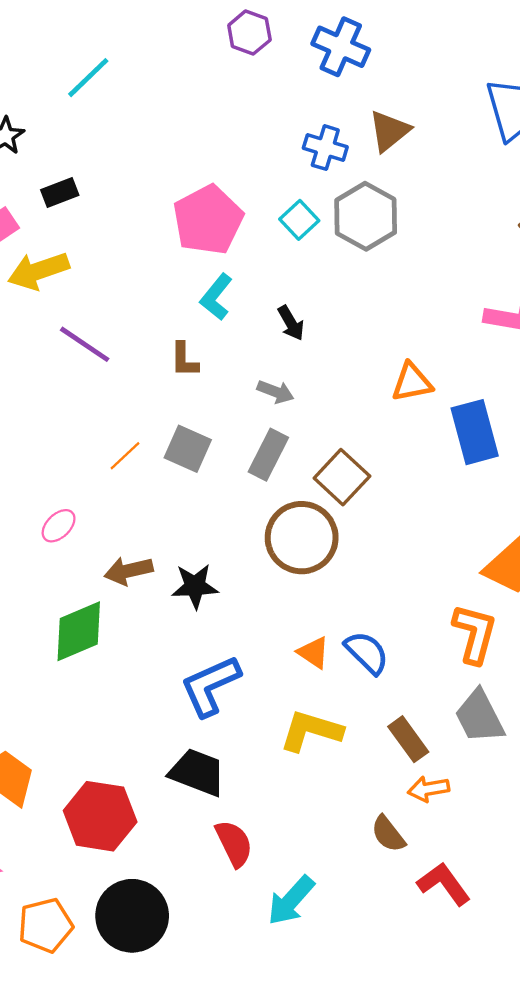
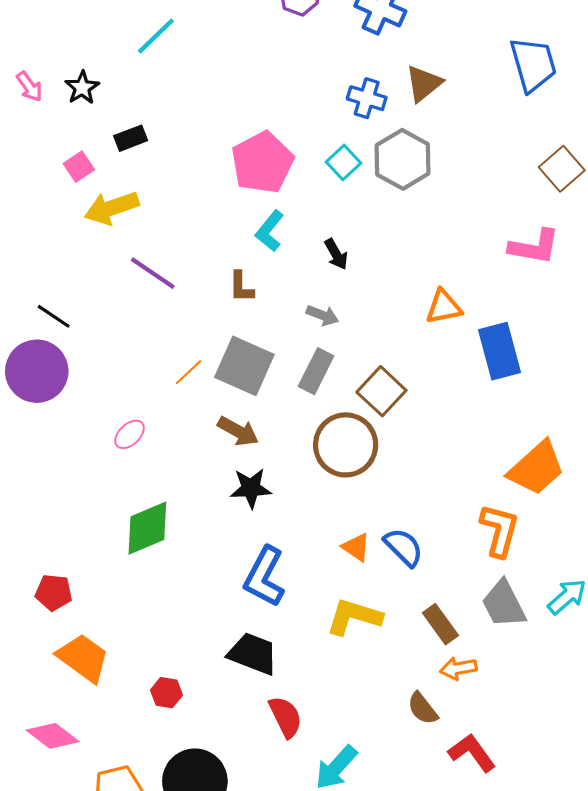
gray square: (188, 449) -> (244, 366), size x1.4
brown arrow: (129, 571) -> (238, 431), moved, turned -138
blue L-shape: (210, 686) -> (264, 577), turned -38
red hexagon: (100, 816) -> (166, 693), size x0.5

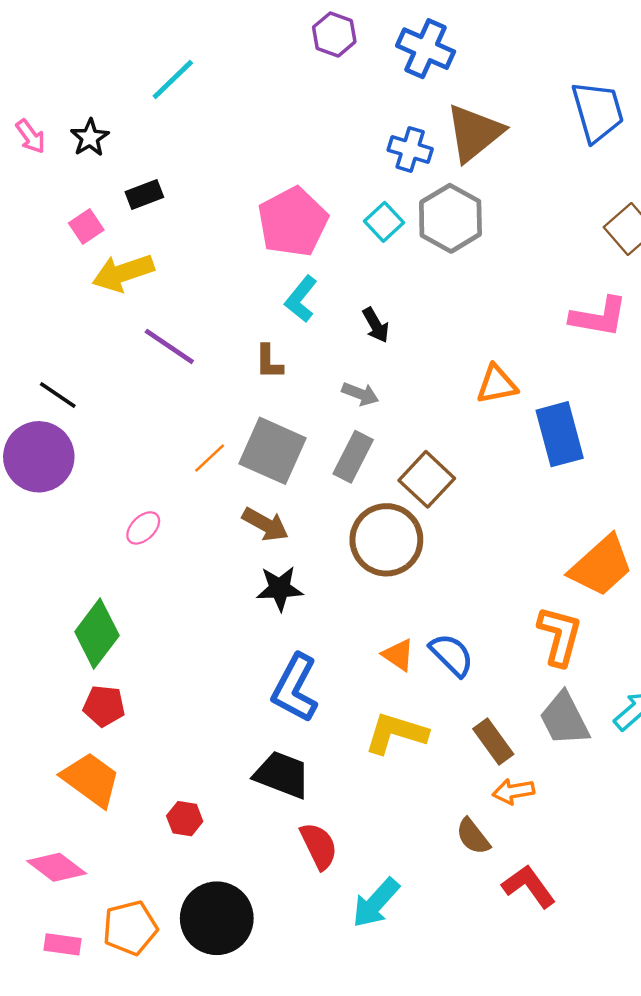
brown triangle: (424, 83) -> (474, 133), size x1.4
green diamond: (147, 528) -> (97, 634), moved, turned -30
red pentagon: (54, 593) -> (104, 706), moved

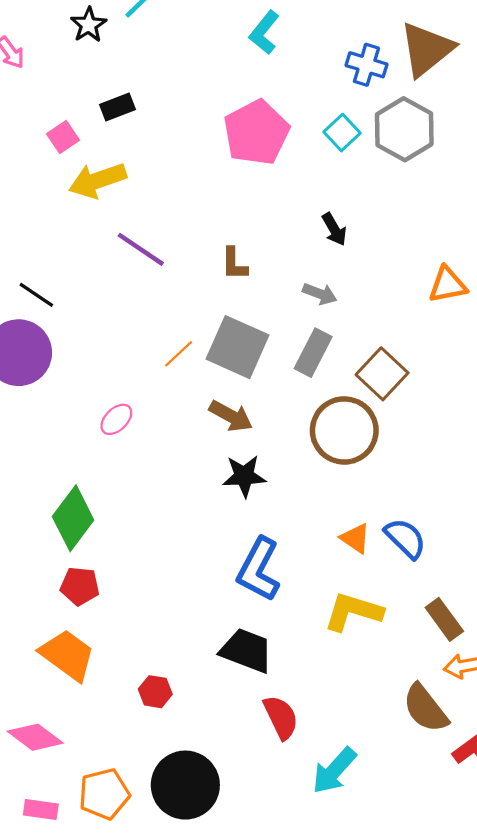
black star: (90, 138) -> (89, 25), moved
cyan L-shape: (301, 299) -> (264, 33), moved
brown semicircle: (473, 836) -> (425, 708), size x1.4

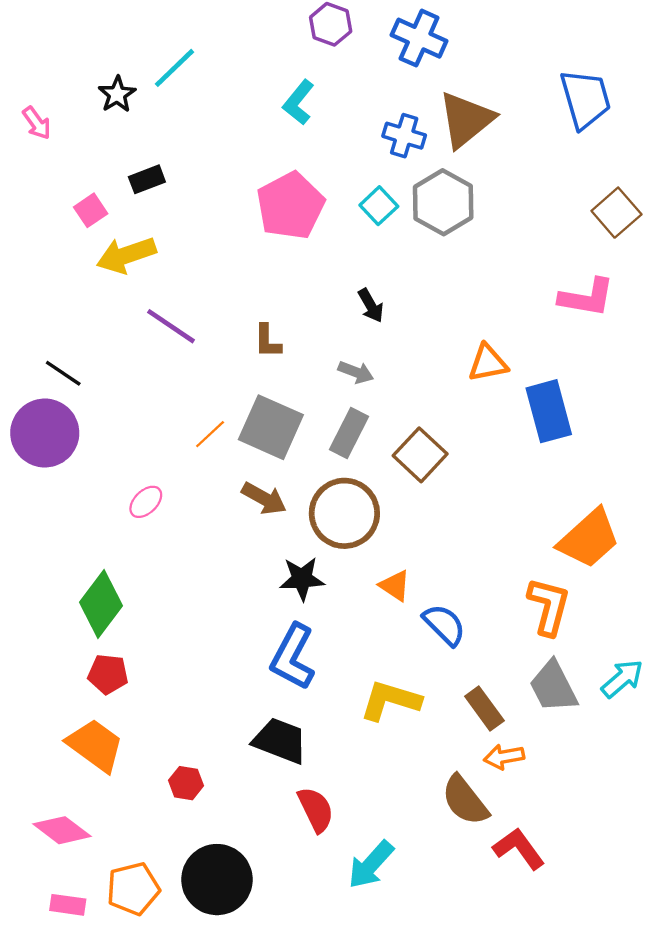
brown circle: (344, 430) -> (344, 513), moved
black star: (244, 476) -> (302, 579), moved
orange triangle: (355, 538) -> (395, 586), moved

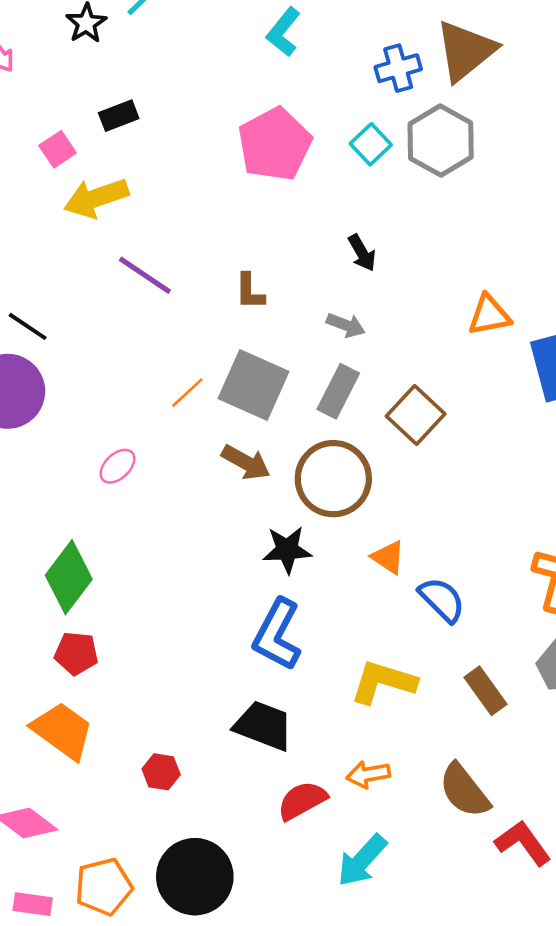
blue cross: (404, 136) -> (398, 68), turned -33
orange arrow: (504, 757) -> (368, 774), moved
red semicircle: (316, 810) -> (302, 801), turned -93

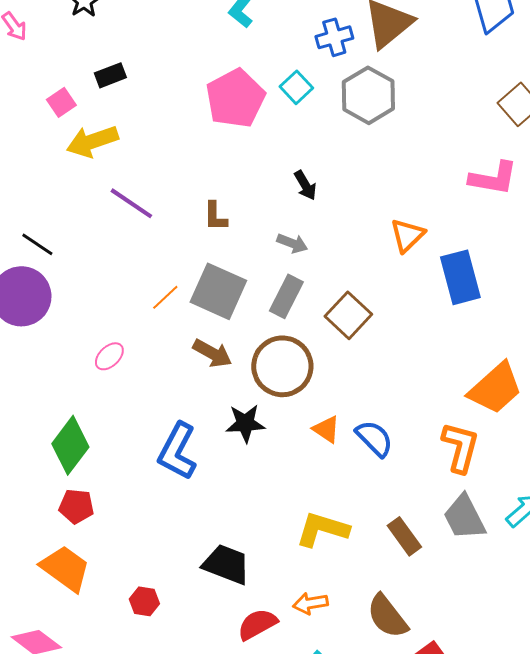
cyan square: (371, 144) -> (296, 87), moved
orange triangle: (489, 315) -> (407, 235), turned -33
blue semicircle: (442, 600) -> (374, 438), moved
blue L-shape: (277, 635) -> (177, 451), moved

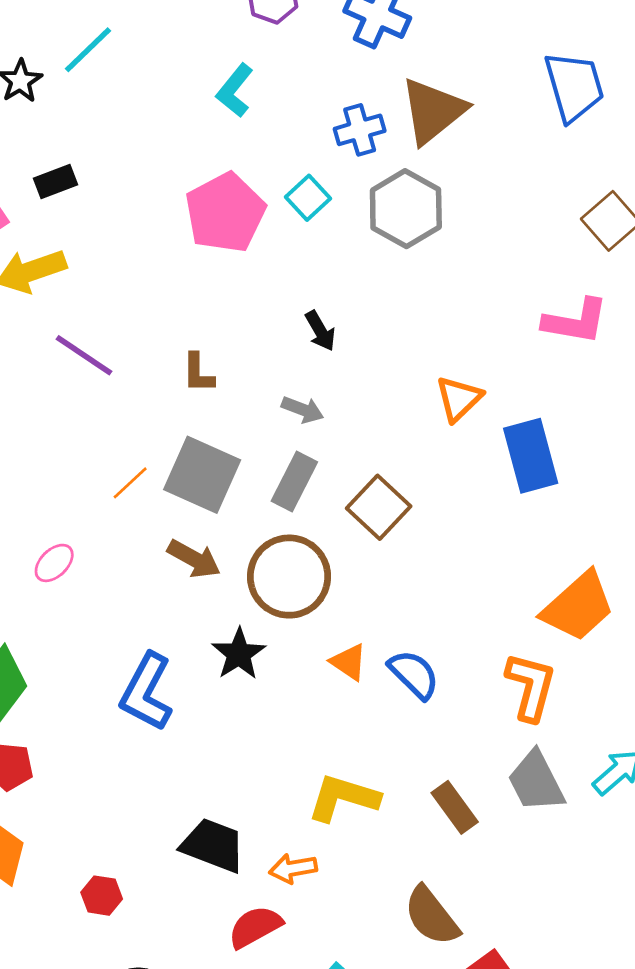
black star: (245, 423) -> (239, 654), turned -30
orange arrow: (310, 603) -> (293, 868), moved

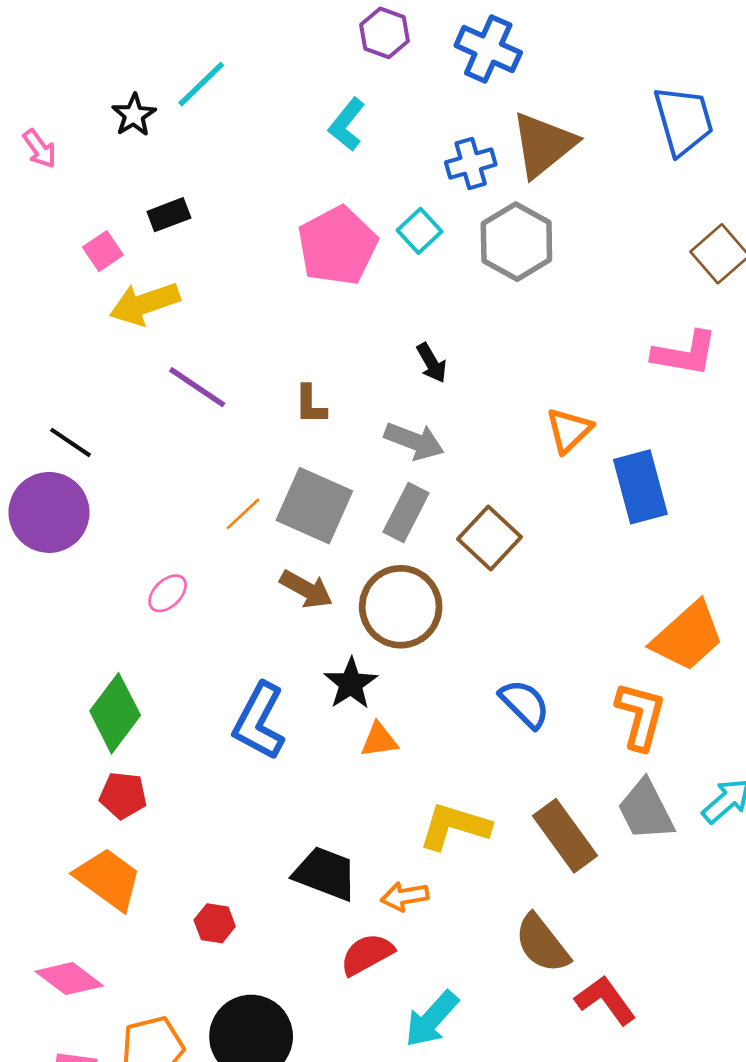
gray arrow: (303, 410) -> (414, 441), size x1.4
orange triangle: (349, 662) -> (379, 740), moved, turned -42
brown rectangle: (455, 807) -> (565, 836), size x1.4

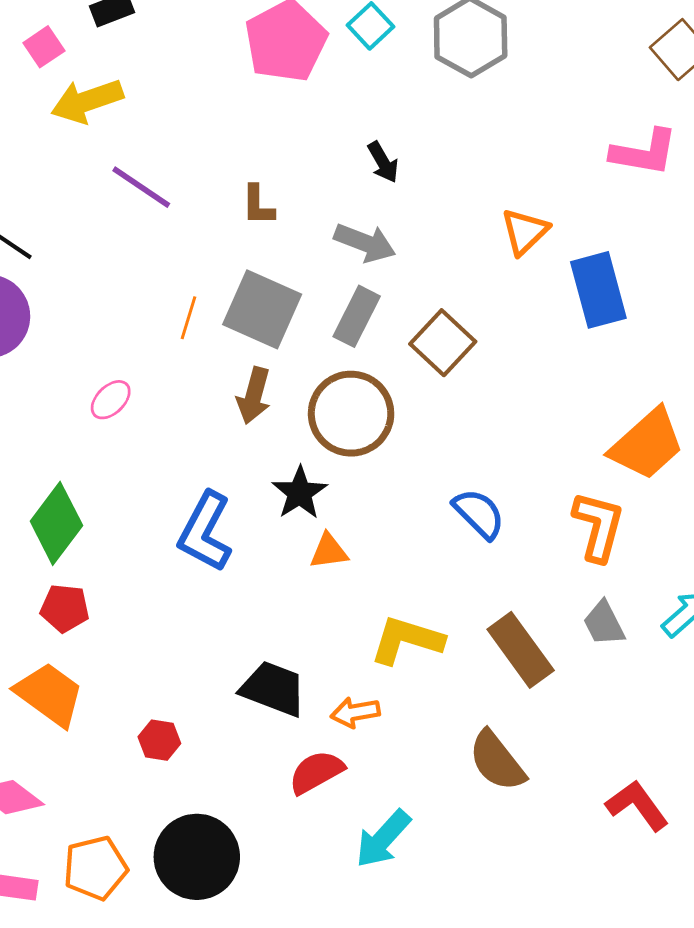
orange line: (243, 514) -> (188, 318), turned -30
brown arrow: (306, 589) -> (254, 396), turned 76
gray trapezoid: (646, 810) -> (604, 623), size x0.7
red L-shape: (605, 1000) -> (637, 805), moved

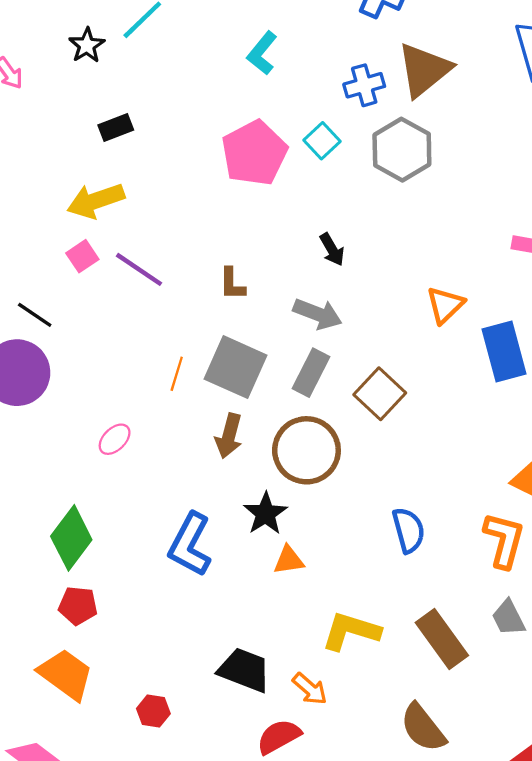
pink square: (44, 47) -> (82, 256), moved
blue semicircle: (479, 514) -> (409, 530), turned 30
orange arrow: (355, 712) -> (310, 689), turned -129

